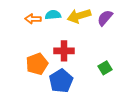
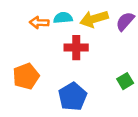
red cross: (64, 51) -> (76, 48), moved
orange pentagon: (37, 64) -> (26, 76), moved

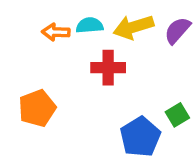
blue pentagon: (73, 97) -> (140, 137), moved

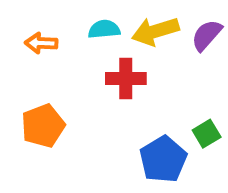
orange arrow: (56, 32) -> (41, 43), moved

